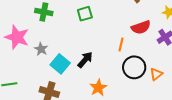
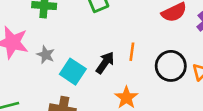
orange line: (121, 44) -> (132, 52), moved

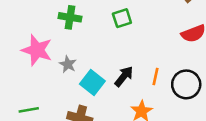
orange line: (132, 52) -> (156, 77), moved

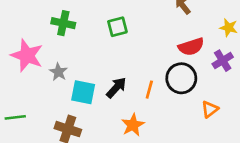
cyan square: (92, 82) -> (83, 92), turned -30
black circle: (186, 84) -> (181, 78), moved

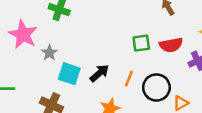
green square: (117, 27) -> (141, 43), moved
black circle: (181, 78) -> (156, 87), moved

